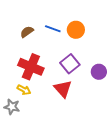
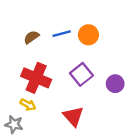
blue line: (53, 29) -> (62, 34), turned -35
red triangle: (63, 89) -> (73, 116), moved

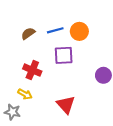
purple square: (81, 74) -> (64, 55), moved, turned 36
red cross: (36, 78) -> (32, 70), size x0.7

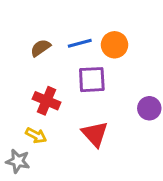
red triangle: (66, 105) -> (95, 134), moved

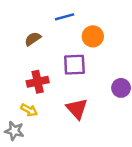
blue line: (80, 43) -> (65, 17), moved
red cross: (47, 101) -> (38, 82), turned -35

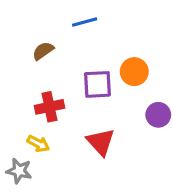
orange circle: (93, 36) -> (134, 72), moved

